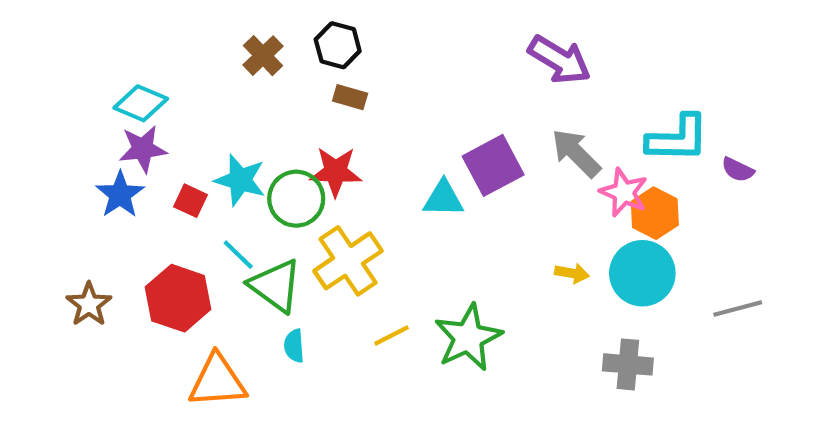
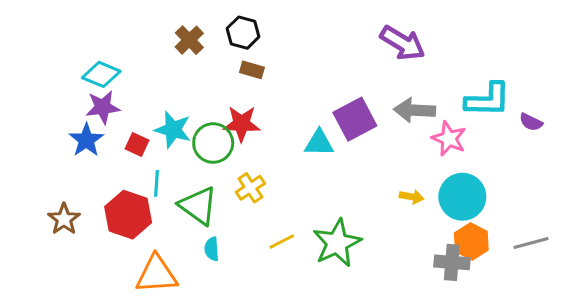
gray arrow: (576, 153) -> (415, 110), turned -42
orange hexagon: (655, 213) -> (471, 241), moved
cyan line: (238, 255) -> (156, 183), moved, turned 50
yellow cross: (348, 261) -> (250, 188), size x0.6
gray line: (738, 308) -> (531, 243), moved

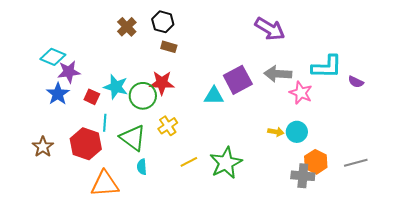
cyan diamond: (101, 74) -> (53, 57), moved
cyan circle: (462, 197) -> (297, 132), moved, size x0.7

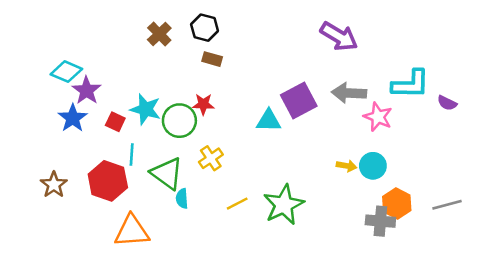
purple star: (69, 72) -> (86, 90), turned -30
red star: (162, 83) -> (203, 104), size x0.7
cyan semicircle: (142, 167) -> (182, 198), moved

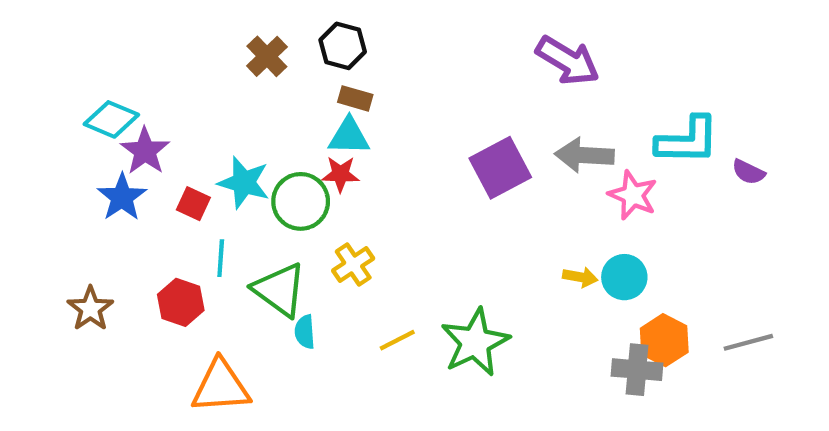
cyan triangle: (269, 121) -> (349, 136), moved
red hexagon: (108, 181) -> (181, 302), size x0.7

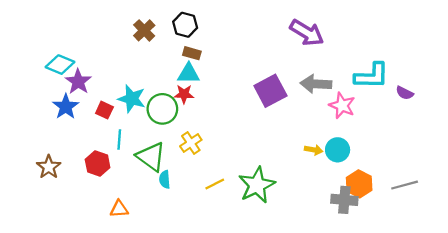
orange triangle: (221, 386) -> (119, 209), size x0.6

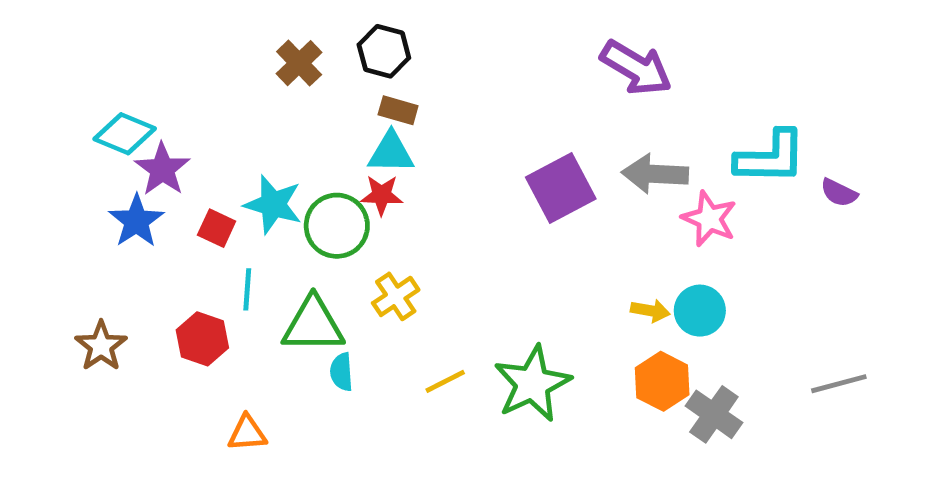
green triangle: (151, 157) -> (313, 325), turned -36
orange hexagon: (359, 184) -> (662, 381), moved
gray cross: (344, 200) -> (714, 414), turned 30

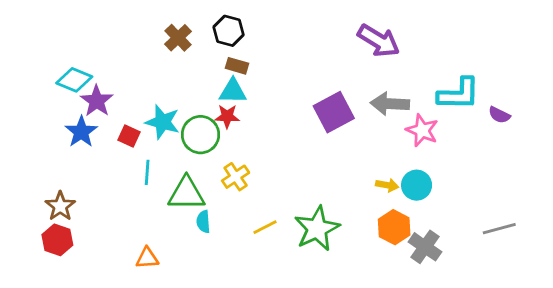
red hexagon: (202, 339) -> (57, 240), moved

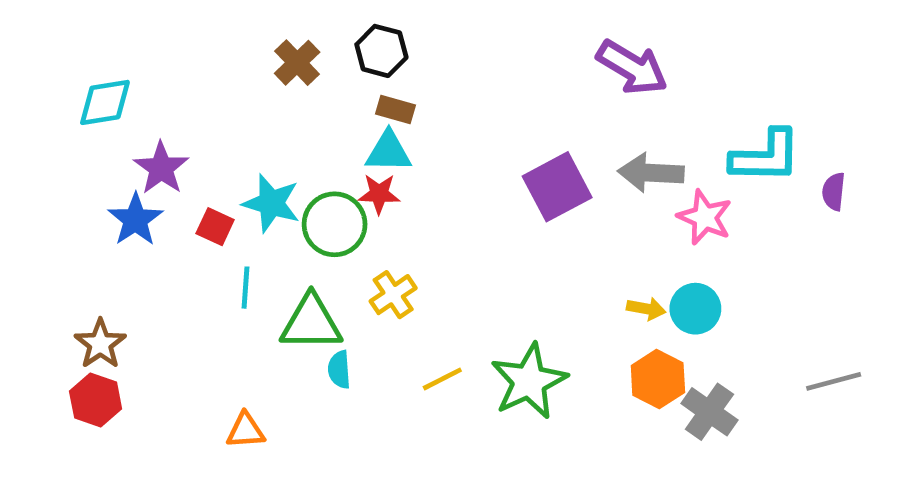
cyan diamond: (74, 80) -> (105, 102), moved, turned -32
purple semicircle: (499, 115) -> (834, 192), turned 70

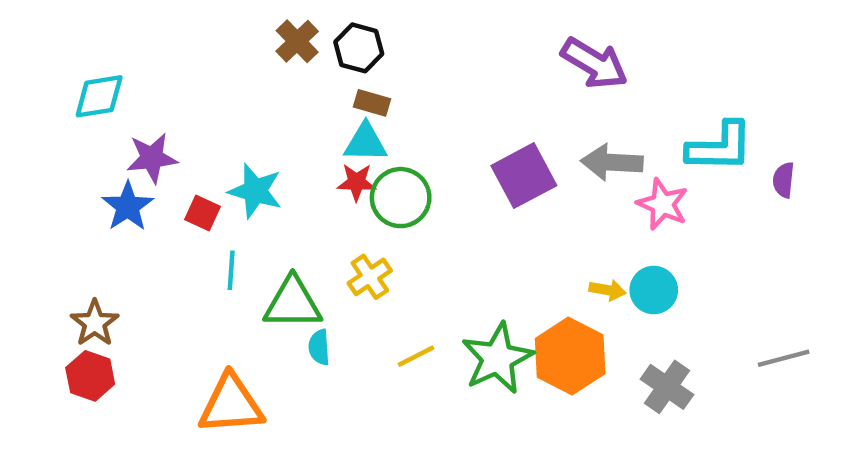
brown cross: (297, 63) -> (297, 41), moved
purple star: (161, 168) -> (152, 158), turned 30
green circle: (335, 224) -> (401, 198), moved
orange hexagon: (658, 379) -> (570, 356), moved, size x1.4
orange triangle: (246, 431) -> (231, 404), size x1.8

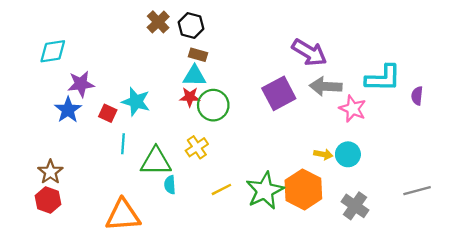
purple arrow: (594, 63) -> (309, 52), moved

